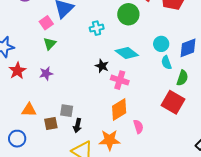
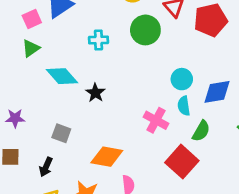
cyan diamond: (127, 53) -> (62, 76), moved
purple star: (46, 73) -> (15, 118), moved
pink cross: (120, 80) -> (156, 120), moved
orange diamond: (119, 110) -> (107, 157), turned 30
gray square: (67, 111) -> (61, 133), moved

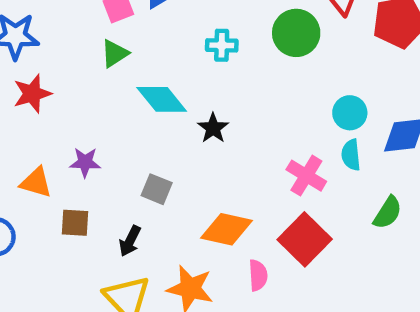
green semicircle: (201, 131) -> (388, 213), moved
red square: (182, 162) -> (305, 239), moved

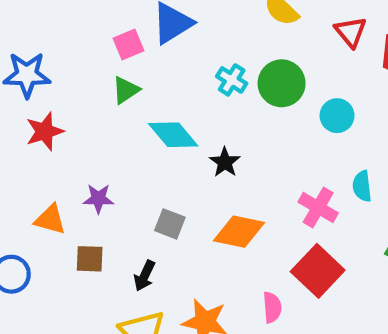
green circle: (296, 33) -> (282, 83), moved
cyan cross: (222, 45) -> (232, 80), turned 32
cyan circle: (350, 113) -> (337, 116), moved
orange diamond: (227, 229) -> (239, 232), moved

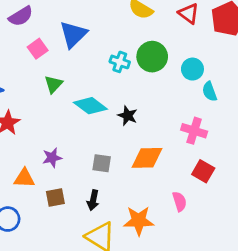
pink square: (129, 45) -> (38, 49), moved
cyan semicircle: (362, 186) -> (210, 91), moved
red square: (318, 271) -> (203, 171), size x0.7

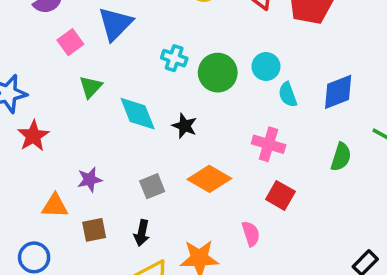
green circle: (152, 57) -> (218, 73), moved
cyan diamond: (90, 106) -> (138, 114), turned 32
orange diamond: (147, 158) -> (209, 179), turned 32
gray square: (102, 163) -> (152, 186), turned -30

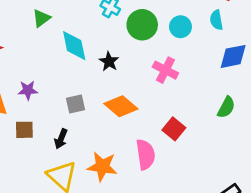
cyan semicircle: (288, 95) -> (216, 20), moved
pink cross: (269, 144) -> (165, 70), moved
pink semicircle: (251, 234) -> (146, 154), size x1.5

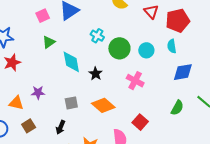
brown square: (24, 130) -> (29, 126), moved, turned -32

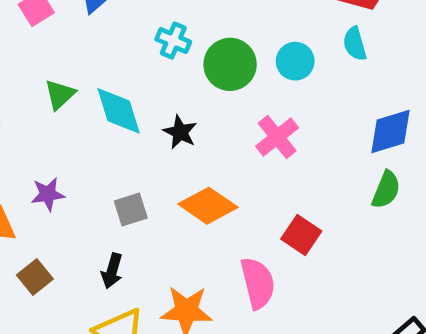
green triangle: (49, 42) -> (60, 94), moved
blue diamond: (183, 72) -> (391, 131), moved
pink cross: (135, 81) -> (277, 137), turned 30

